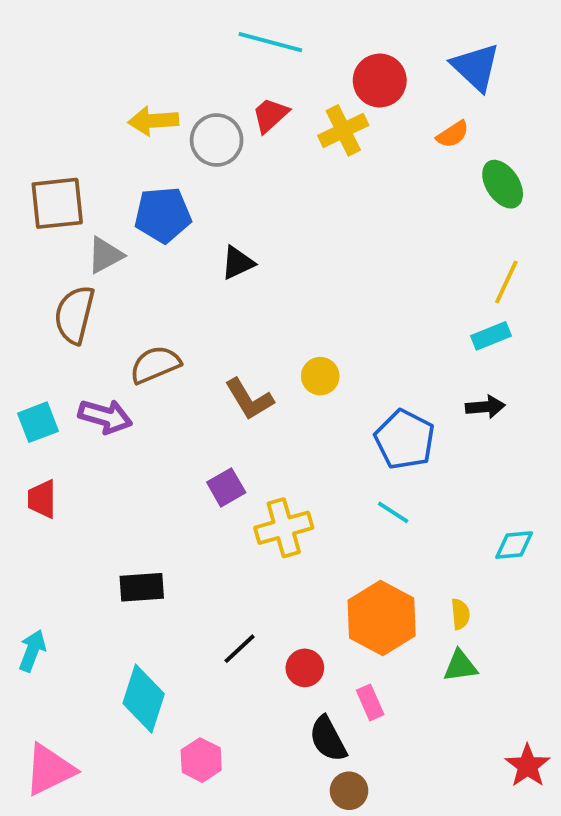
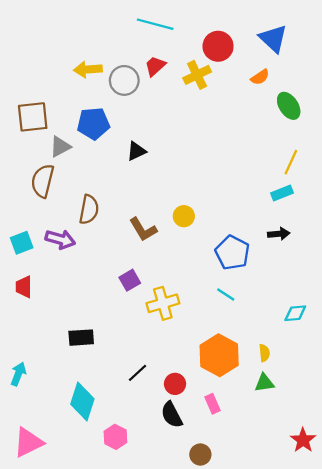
brown semicircle: (155, 365) -> (89, 210), turned 124
black semicircle: (328, 739) -> (172, 415), moved

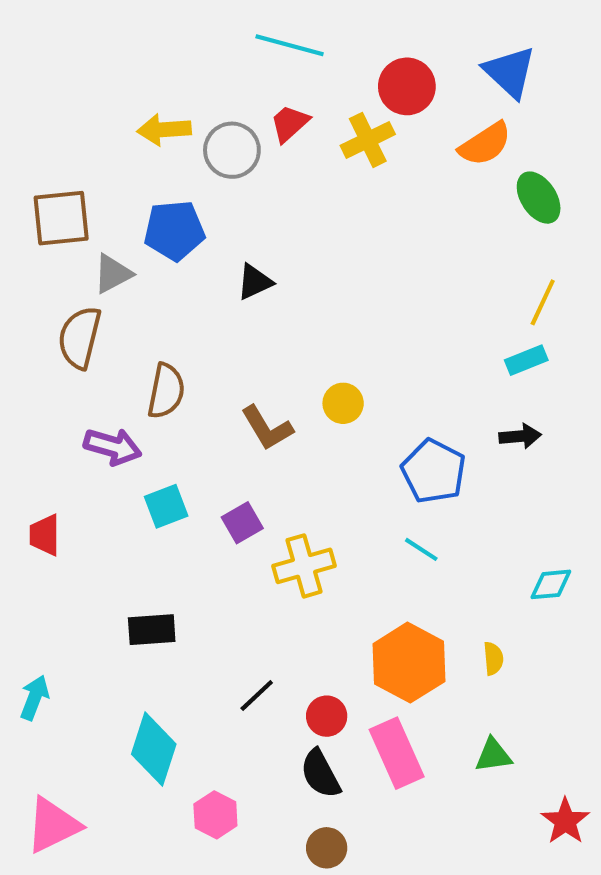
orange semicircle: (260, 77) -> (485, 144), size x1.5
cyan square: (22, 243) -> (166, 506), moved
green triangle: (264, 383) -> (493, 755), moved
pink rectangle: (213, 404) -> (397, 753), size x1.8
brown circle: (200, 455) -> (327, 848), moved

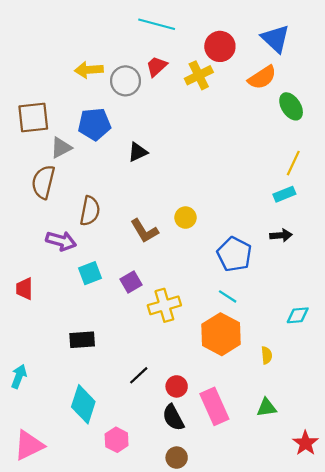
orange hexagon: (409, 663) -> (221, 334), moved

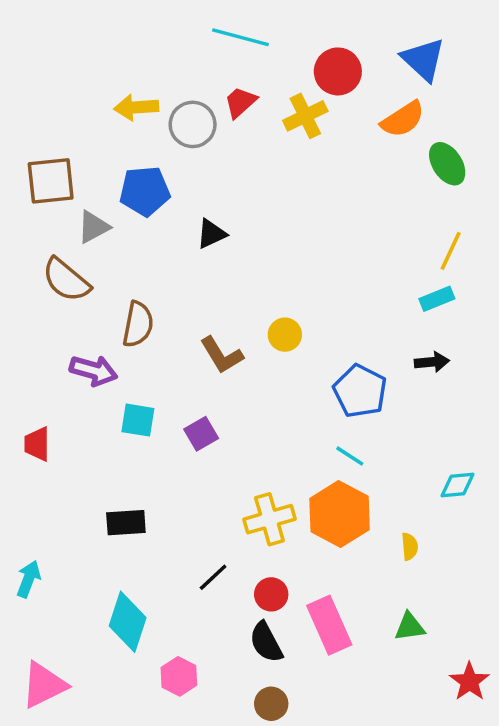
brown semicircle: (43, 182) -> (66, 280), turned -64
cyan square: (90, 273) -> (138, 420), turned 30
yellow cross: (164, 305) -> (269, 519), moved

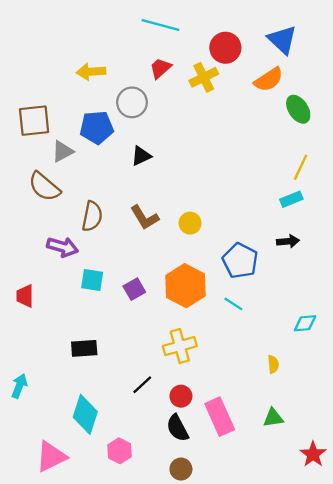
gray circle: (193, 124) -> (132, 102), moved
brown L-shape: (222, 355) -> (145, 217), moved
orange hexagon: (340, 514) -> (186, 286), moved
pink triangle: (44, 685) -> (51, 457), moved

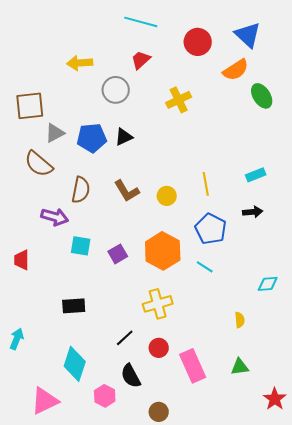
yellow cross: (204, 77) -> (179, 100), moved
blue pentagon: (97, 127) -> (92, 138), moved
yellow line: (301, 167) -> (206, 184), moved, turned -35
black semicircle: (178, 428) -> (131, 376), moved

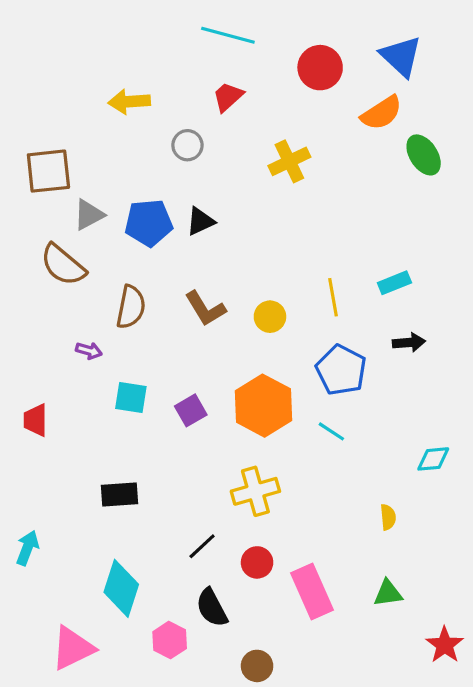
gray circle: (116, 90) -> (187, 145), size x0.7
cyan rectangle: (256, 175) -> (394, 283), moved
purple arrow: (55, 217) -> (89, 351), size x0.6

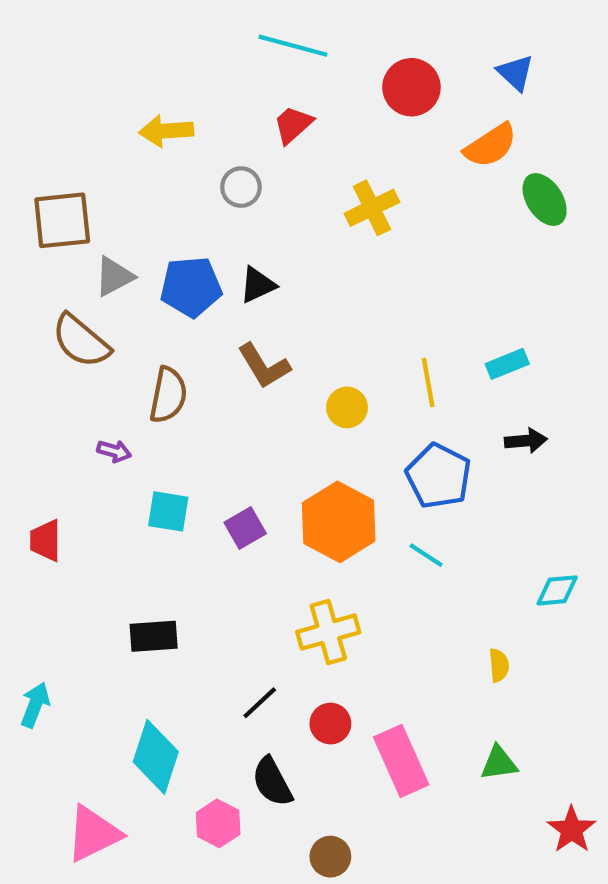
blue triangle: (401, 56) -> (515, 73), size x0.7
brown L-shape: (205, 309) -> (264, 366), moved

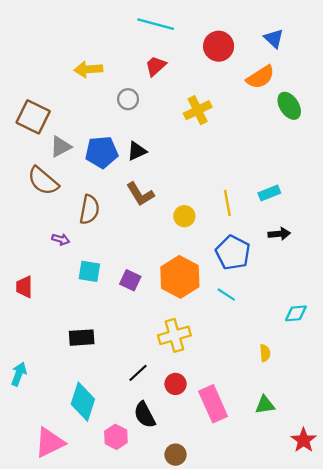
brown square: (62, 220) -> (33, 117), turned 32
purple square: (245, 528) -> (130, 280), turned -35

